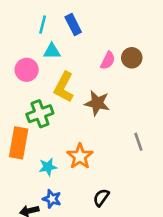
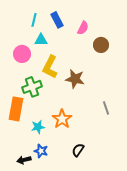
pink semicircle: (108, 60) -> (83, 28), moved

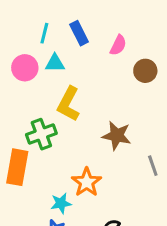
pink circle: (22, 54) -> (25, 68), moved
brown star: (75, 79) -> (117, 136), moved
cyan star: (38, 127) -> (61, 203), moved

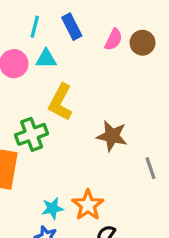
brown circle: (145, 71) -> (143, 43), moved
orange star: (87, 182) -> (88, 205), moved

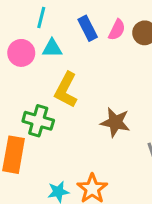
blue rectangle: (72, 27) -> (88, 28), moved
green cross: (32, 134) -> (38, 121), turned 36

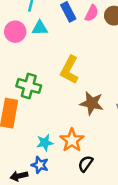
yellow L-shape: (66, 90) -> (69, 70), moved
brown star: (115, 122) -> (92, 103), moved

